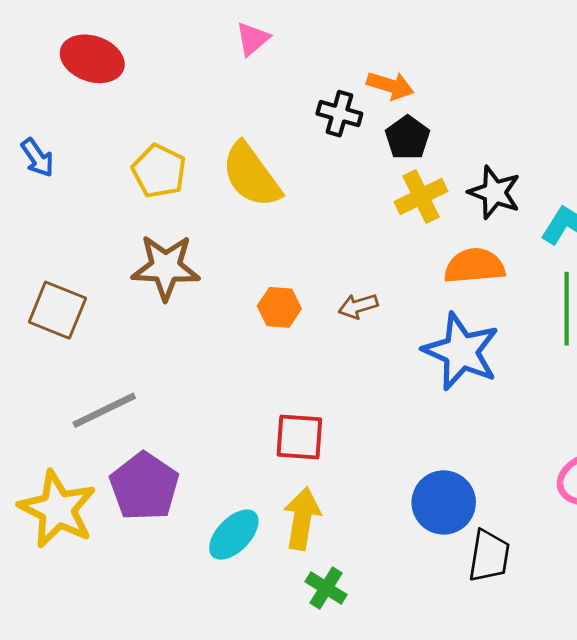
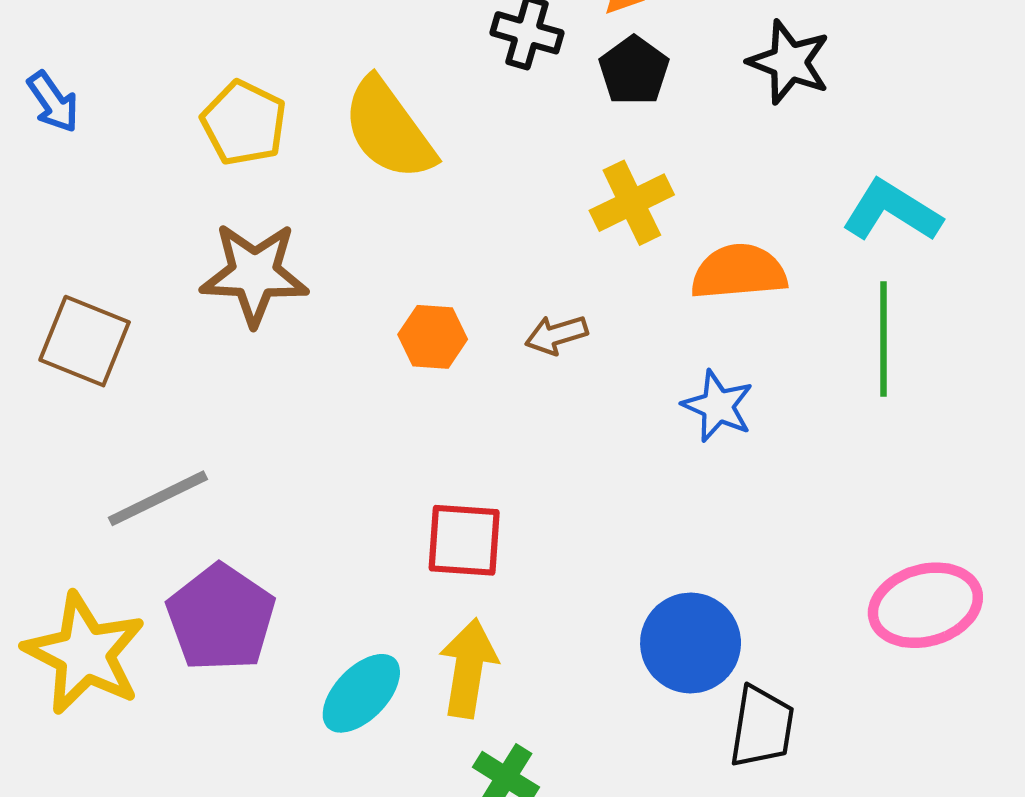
black star: (494, 192) -> (789, 62), moved
yellow cross: (421, 196) -> (632, 203), moved
blue star: (461, 351) -> (718, 406), size x0.6

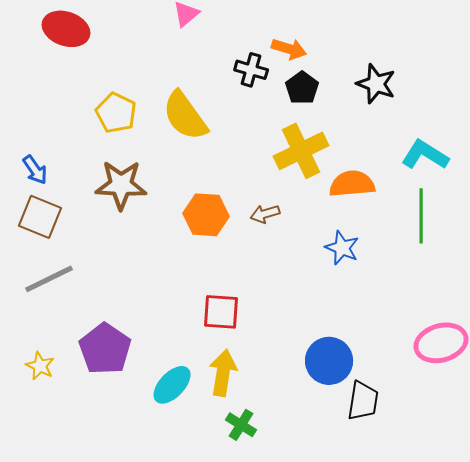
blue arrow: (53, 102) -> (35, 170), moved
yellow cross: (632, 203) -> (301, 151), size x1.4
orange hexagon: (433, 337) -> (206, 215), size x1.4
gray line: (158, 498) -> (49, 279), moved
yellow star: (85, 653) -> (40, 366), size x0.5

